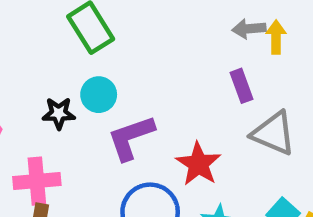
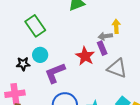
gray arrow: (249, 29) -> (105, 36), moved
red star: (198, 164) -> (85, 56), moved

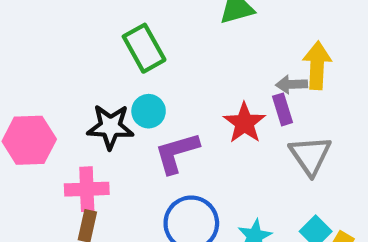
yellow arrow: (116, 26) -> (317, 65), size x1.5
black star: (23, 64) -> (110, 127), size x1.5
gray triangle: (117, 68) -> (310, 155), turned 30

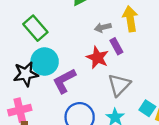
gray arrow: (291, 84) -> (103, 27), moved
cyan circle: (149, 111) -> (45, 62), size x1.5
gray triangle: (310, 155) -> (119, 85), moved, turned 30

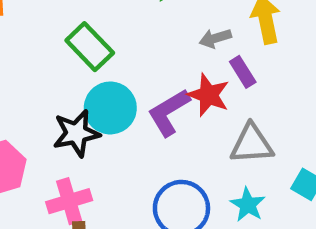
purple L-shape: (64, 81) -> (169, 112), moved
gray triangle: (119, 85) -> (252, 144), turned 45

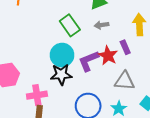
gray arrow: (215, 38) -> (102, 25), moved
green rectangle: (90, 47) -> (70, 25), moved
black star: (76, 133) -> (61, 74), moved

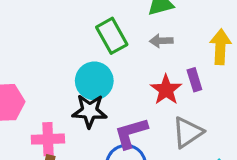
purple L-shape: (89, 61) -> (131, 133), moved
gray triangle: (125, 81) -> (188, 132), turned -45

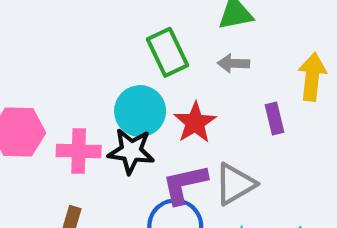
red star: (166, 90) -> (195, 123), moved
gray triangle: (188, 132) -> (235, 184), moved
pink cross: (48, 139) -> (79, 151), moved

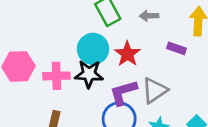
purple rectangle: (274, 118) -> (176, 48), turned -54

